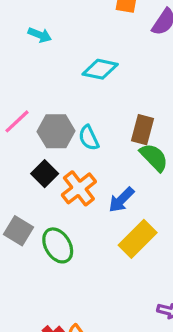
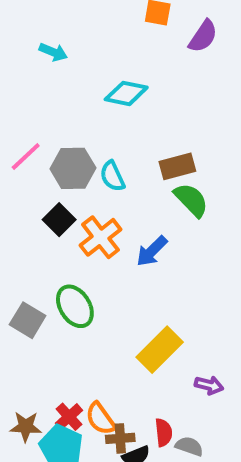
brown rectangle: (143, 130) -> (177, 166), turned 60
gray square: (19, 231) -> (28, 320), moved
yellow rectangle: (138, 239) -> (160, 350), moved

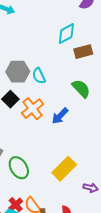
cyan diamond: (126, 93) -> (66, 34), moved, turned -40
brown rectangle: (177, 166) -> (83, 52), moved
green ellipse: (75, 306) -> (19, 168), moved

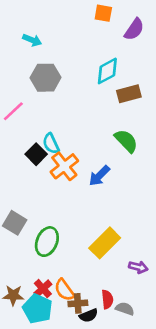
gray hexagon: (18, 72) -> (46, 78), moved
cyan semicircle: (39, 76) -> (51, 144), moved
green ellipse: (19, 168) -> (47, 242), turned 55

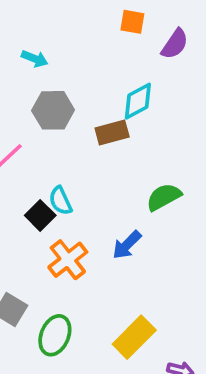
brown rectangle: (129, 94) -> (112, 132), moved
green semicircle: (126, 141) -> (164, 197), turned -75
orange cross: (64, 166) -> (68, 260), moved

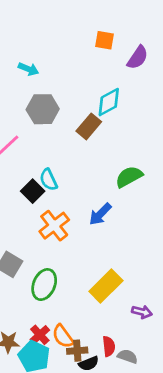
brown rectangle: (112, 132) -> (89, 126), turned -35

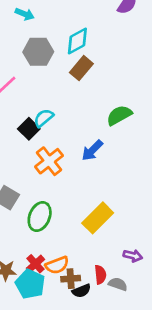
cyan diamond: (109, 102) -> (77, 41), moved
cyan semicircle: (48, 180) -> (44, 118), turned 75
purple arrow: (142, 312) -> (133, 256), moved
orange semicircle: (63, 336) -> (57, 265), turned -75

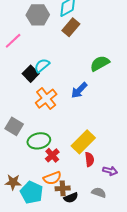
green ellipse: (40, 217) -> (39, 141), turned 55
red cross: (36, 264) -> (52, 155), moved
red semicircle: (100, 275) -> (89, 159), moved

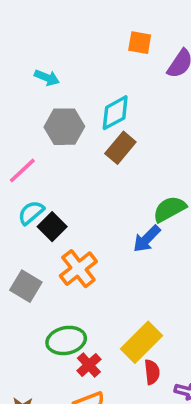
cyan semicircle: (42, 65) -> (31, 213), moved
blue arrow: (79, 90) -> (147, 239), moved
gray square: (14, 126) -> (26, 286), moved

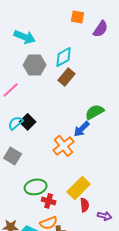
cyan arrow: (47, 78) -> (25, 37), size x1.5
cyan semicircle: (31, 213) -> (16, 123), moved
orange cross: (78, 269) -> (64, 146), moved
red cross: (89, 365) -> (49, 201), turned -32

